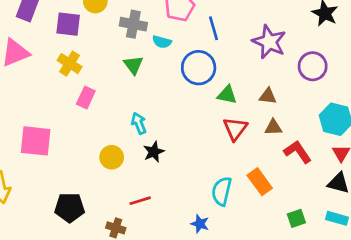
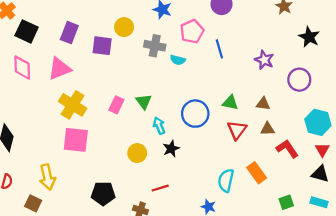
purple star: (269, 42) -> (264, 60), size x0.7
yellow cross: (70, 64) -> (73, 105), moved, size x1.4
green triangle: (133, 65) -> (144, 102), moved
blue circle: (199, 68) -> (195, 114), moved

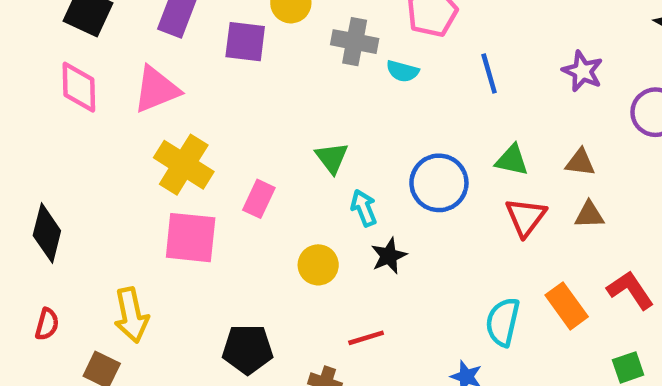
blue line: (219, 49) -> (489, 73), moved
pink rectangle: (116, 105) -> (259, 199), moved
red L-shape: (287, 149) -> (630, 290), moved

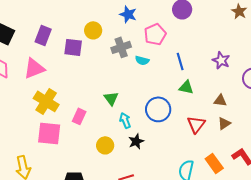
gray cross: (355, 42) -> (121, 47), turned -30
green triangle: (512, 160) -> (186, 87), moved
brown triangle: (589, 215) -> (224, 123), turned -32

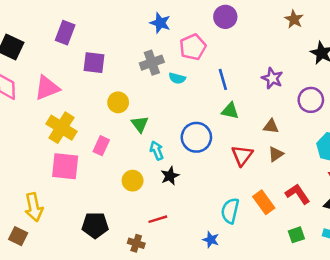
yellow circle: (93, 30) -> (118, 102), moved
purple rectangle: (43, 35) -> (65, 33), moved

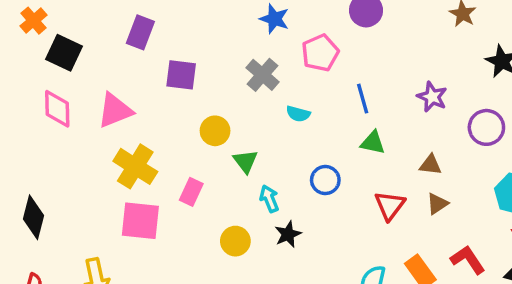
gray cross: (152, 63) -> (263, 75), turned -30
cyan semicircle: (177, 78) -> (298, 114), moved
blue circle: (196, 137) -> (325, 180), size x0.7

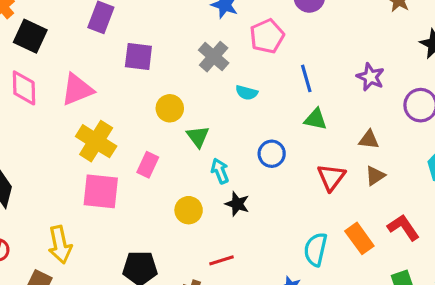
black star: (288, 234) -> (237, 204), turned -30

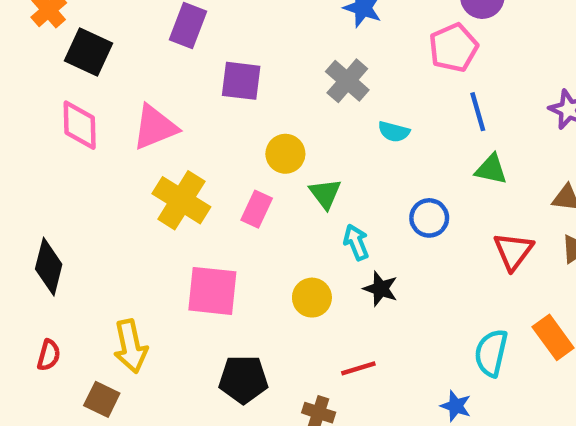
pink pentagon: (267, 36) -> (454, 48), moved
pink rectangle: (148, 165) -> (257, 209), moved
pink square: (101, 191) -> (212, 291), moved

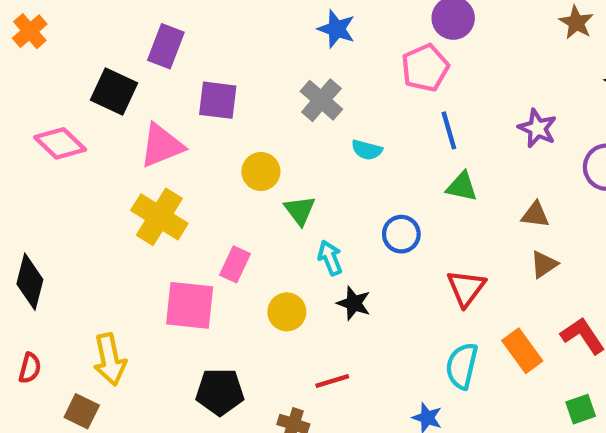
black square: (88, 52) -> (114, 92), moved
pink diamond: (80, 125) -> (60, 143), turned -45
pink triangle: (155, 127) -> (162, 146), moved
pink rectangle: (257, 209) -> (235, 264), moved
red triangle: (513, 251) -> (466, 288), moved

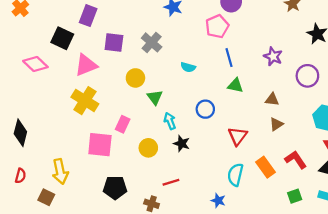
gray cross: (321, 100) -> (152, 42), moved

